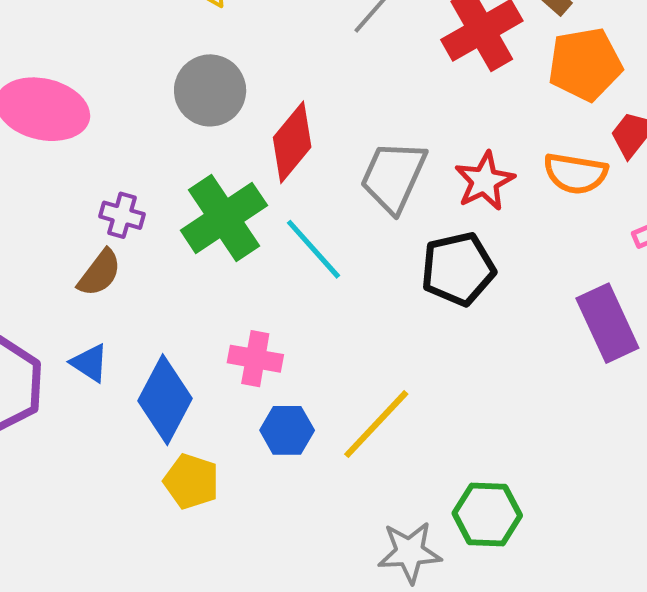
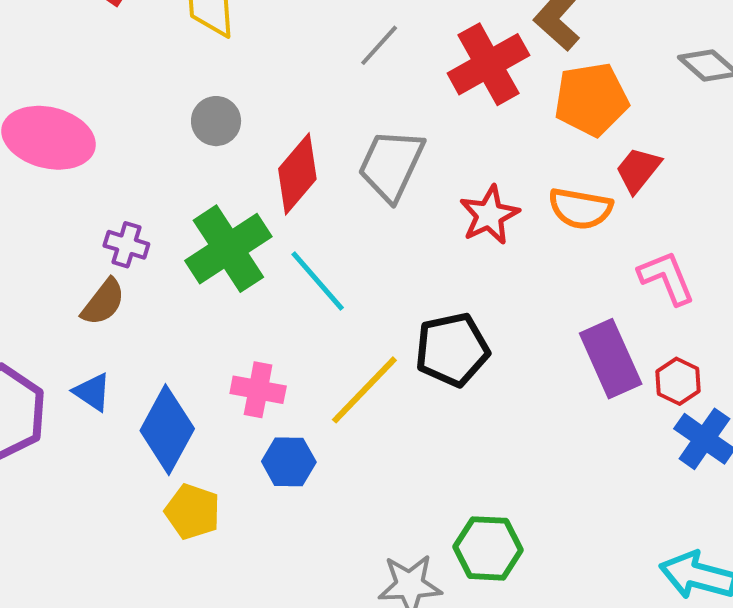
gray circle: (210, 90) -> (216, 121), size x0.7
gray trapezoid: (393, 177) -> (391, 165), moved
black pentagon: (458, 269) -> (452, 350), moved
yellow line: (376, 424) -> (364, 390), moved

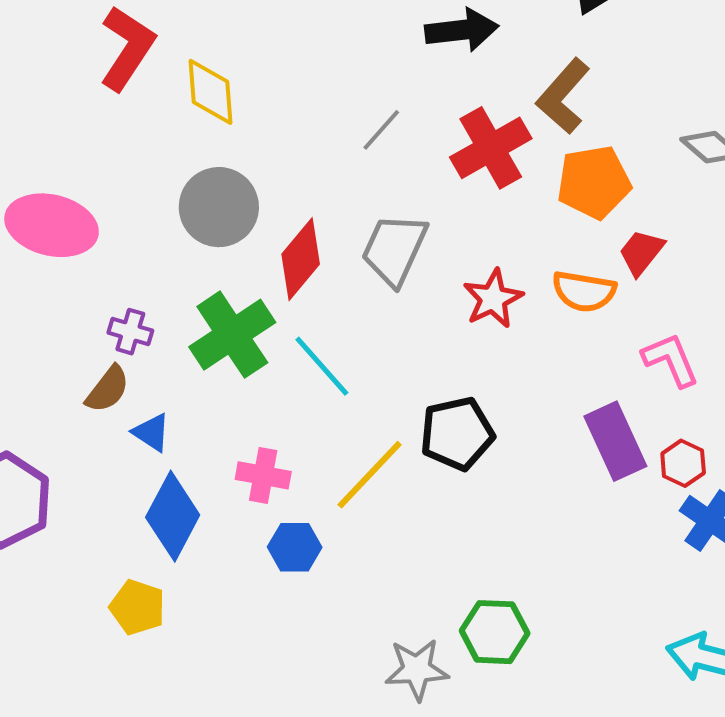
gray circle: (216, 121) -> (219, 207), size x1.6
blue triangle: (92, 392) -> (151, 432), moved
yellow pentagon: (193, 512) -> (137, 607), moved

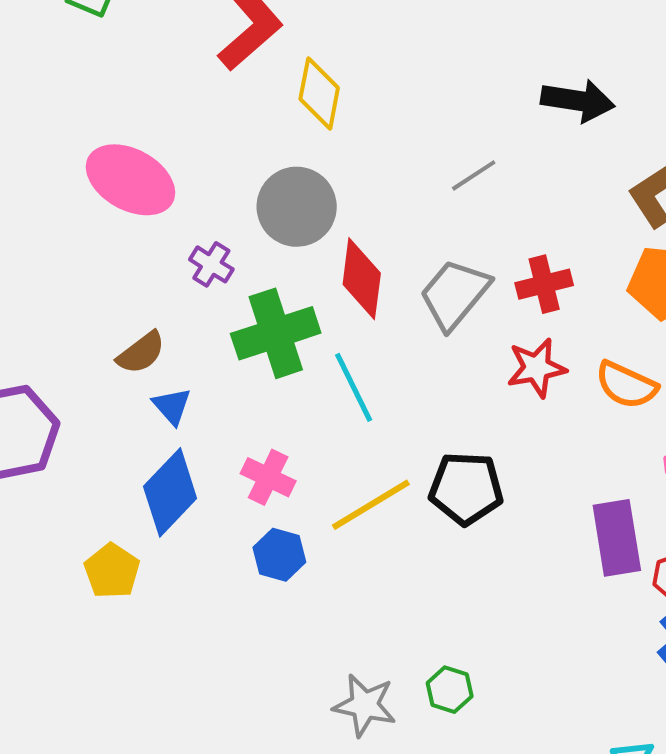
red cross: (491, 148) -> (544, 284), moved, size x0.7
red diamond: (301, 259) -> (362, 279), turned -48
purple cross: (130, 332) -> (211, 264), moved
green hexagon: (495, 632) -> (450, 690), size x0.7

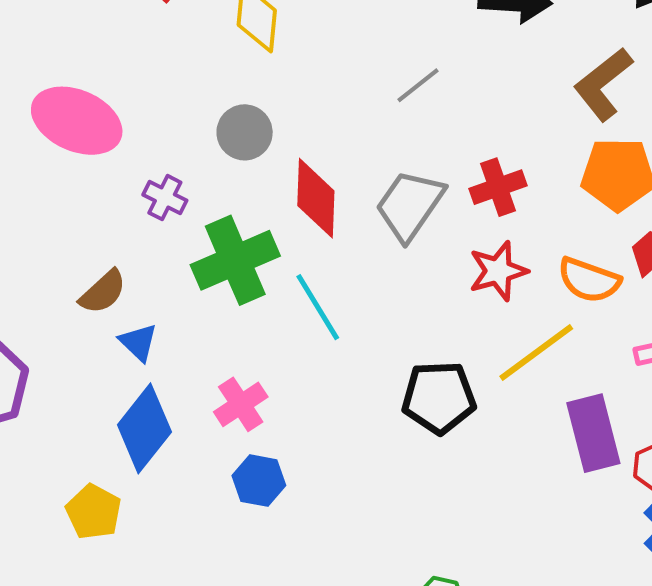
gray circle: (297, 207) -> (245, 132), size x0.7
pink cross: (268, 477) -> (241, 404), turned 36
yellow line: (371, 505) -> (536, 352), moved

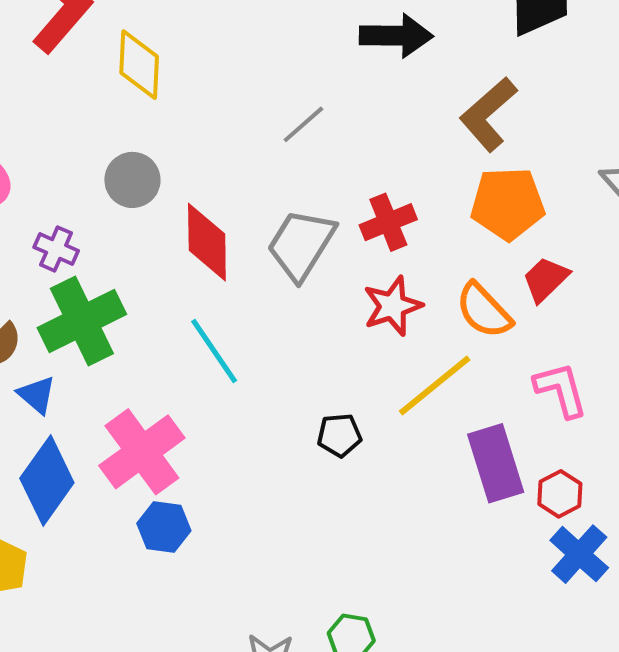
green cross: (235, 260) -> (82, 321), moved
orange semicircle: (589, 280) -> (484, 311), turned 30
black pentagon: (439, 397) -> (339, 435), size x0.6
pink cross: (241, 404) -> (142, 452), size x1.6

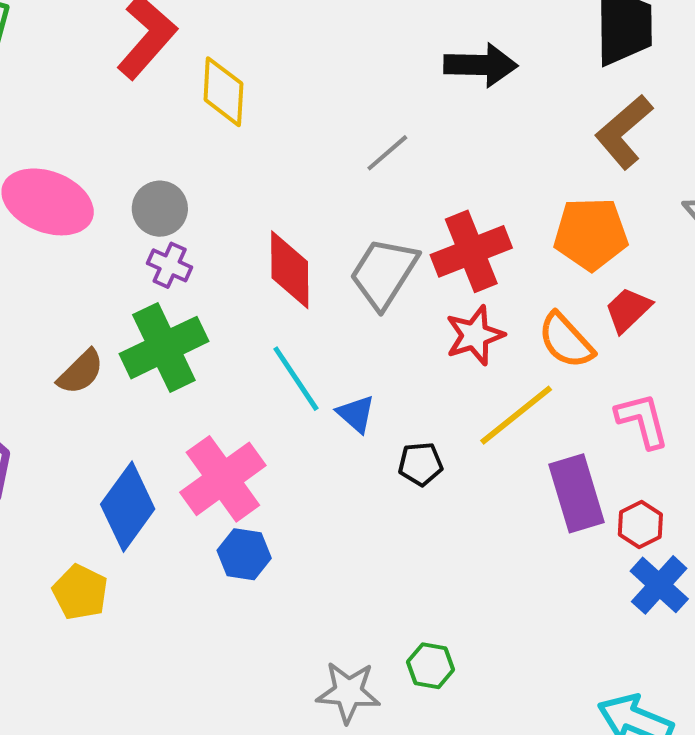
brown L-shape: (488, 114) -> (624, 132), moved
gray circle: (132, 180) -> (160, 209), moved
red cross: (388, 222) -> (471, 251), size x1.4
purple cross: (56, 249) -> (170, 265), moved
blue triangle: (37, 395) -> (356, 414), moved

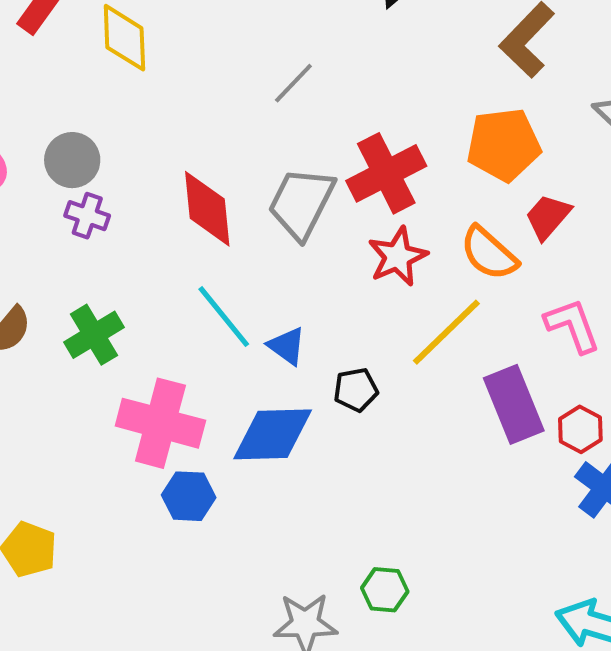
green cross: (164, 348) -> (94, 335), moved, size x0.7
pink cross: (223, 479) -> (160, 423), turned -34
blue diamond: (128, 507) -> (273, 434), moved, turned 58

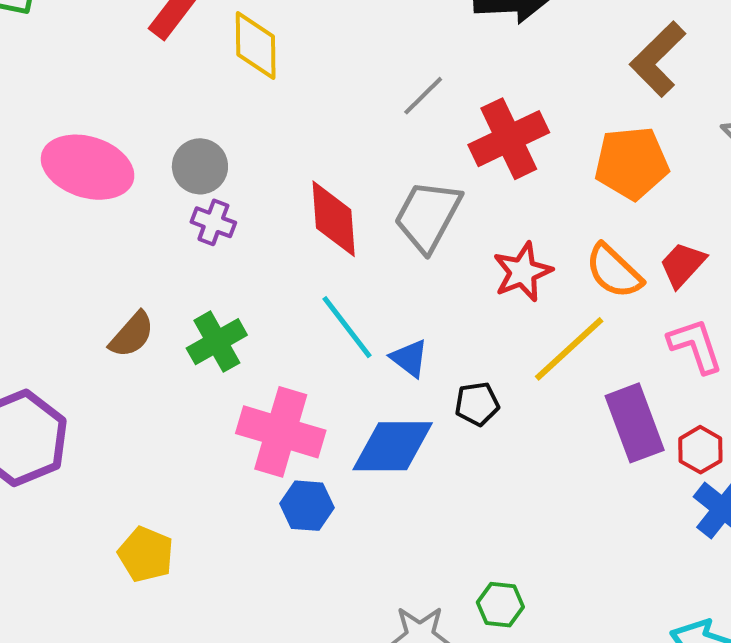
red cross: (386, 173) -> (509, 139), moved
red trapezoid: (548, 217) -> (683, 265), moved

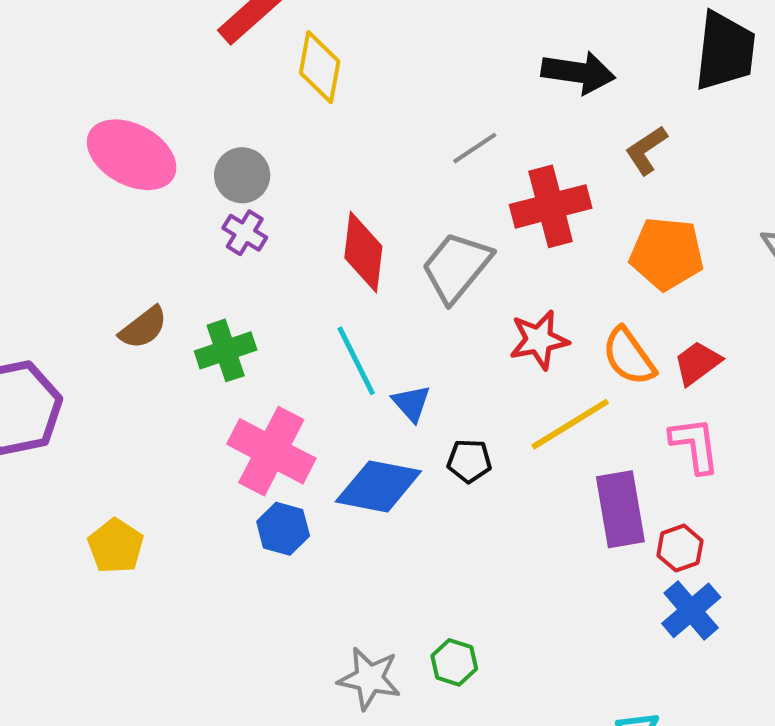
brown L-shape: (658, 59) -> (646, 150), moved, size x0.7

